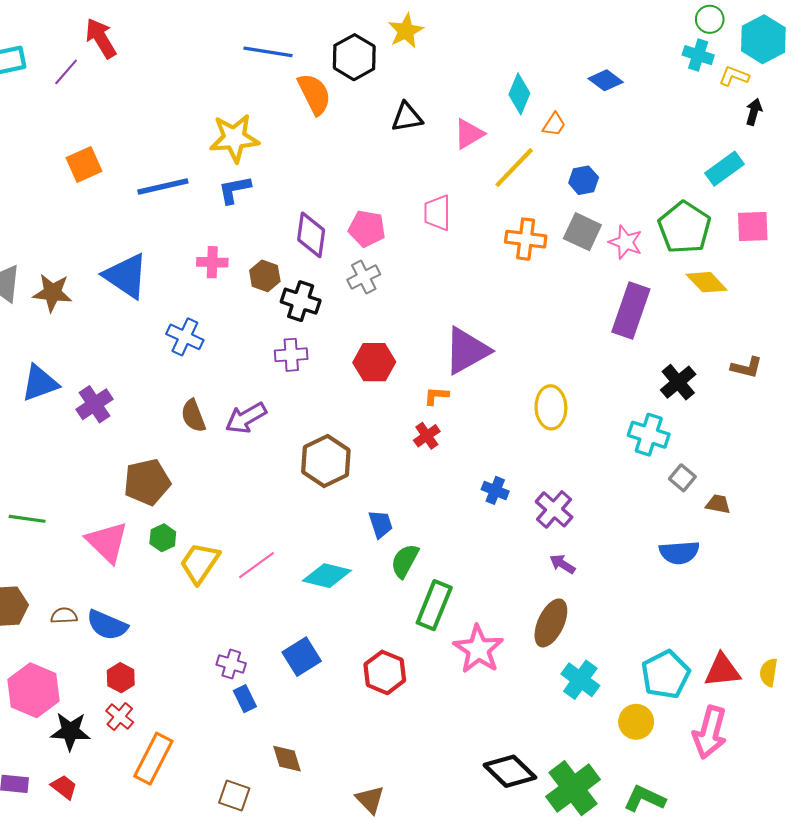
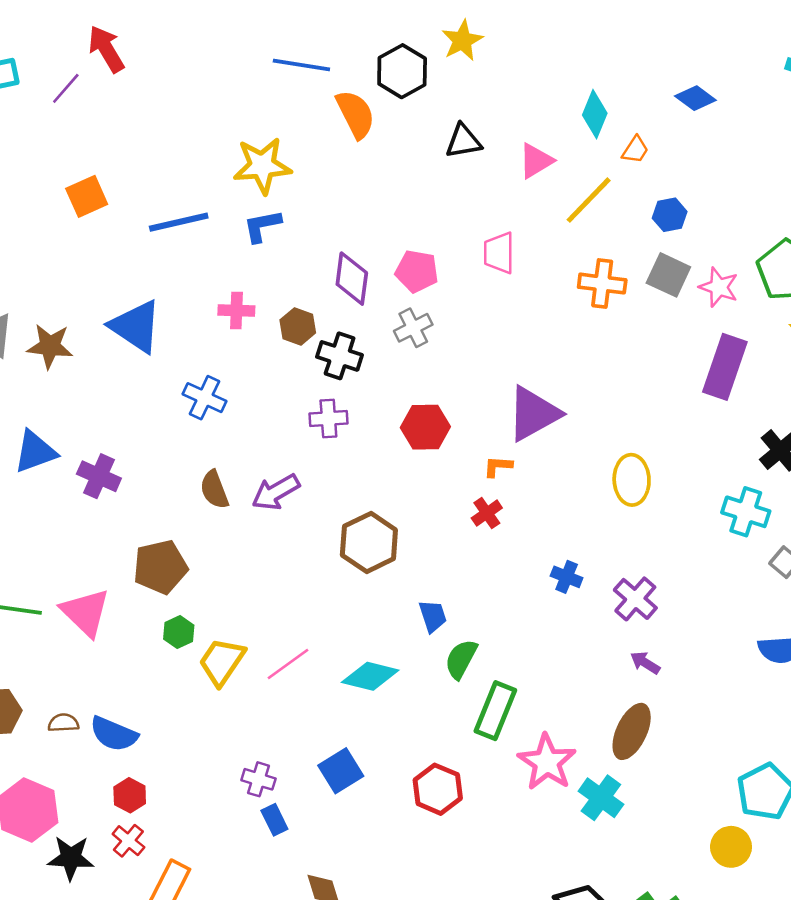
purple cross: (94, 404) -> (99, 476), turned -32
pink triangle: (107, 542) -> (85, 612), moved
cyan cross: (580, 680) -> (601, 798), moved

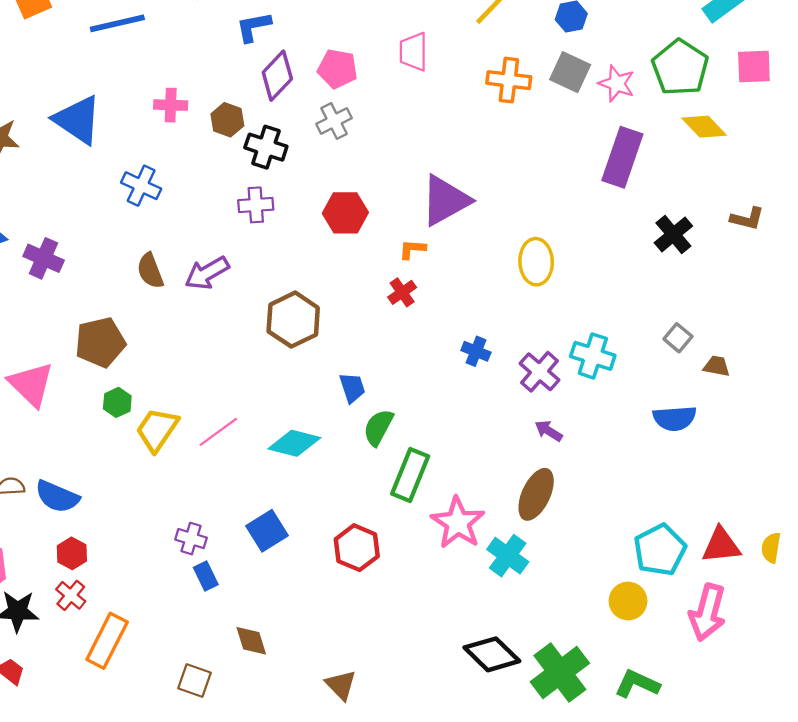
blue L-shape: (262, 226) -> (253, 27), moved
purple diamond: (352, 279) -> (277, 76), turned 36
cyan cross: (746, 512) -> (593, 356), moved

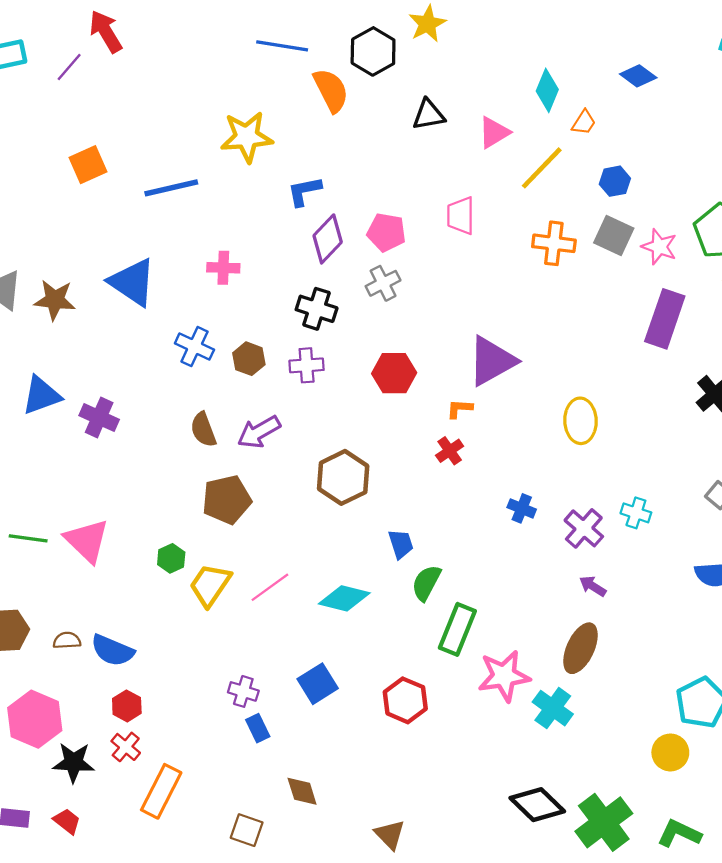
brown hexagon: (227, 120) -> (249, 359), moved
brown pentagon: (100, 342) -> (227, 500), moved
cyan cross: (593, 356) -> (636, 513), size x0.7
pink star: (458, 523) -> (504, 676), turned 30

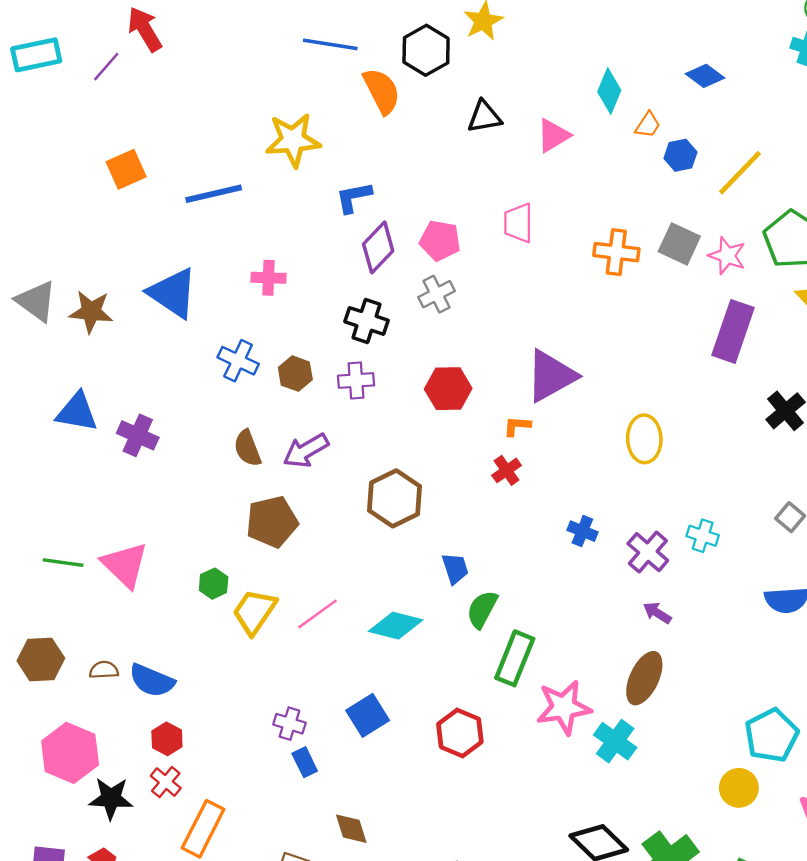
yellow line: (542, 168) -> (740, 173), moved
blue hexagon: (615, 181) -> (680, 155), moved
blue triangle: (41, 395) -> (77, 412), turned 30

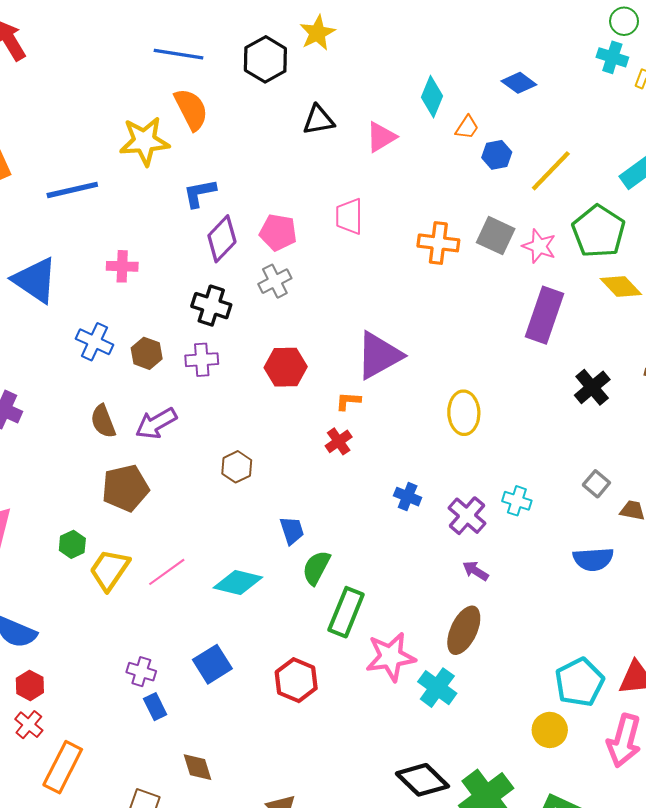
orange semicircle: (382, 91) -> (191, 109), moved
brown hexagon: (395, 498) -> (237, 467), size x0.6

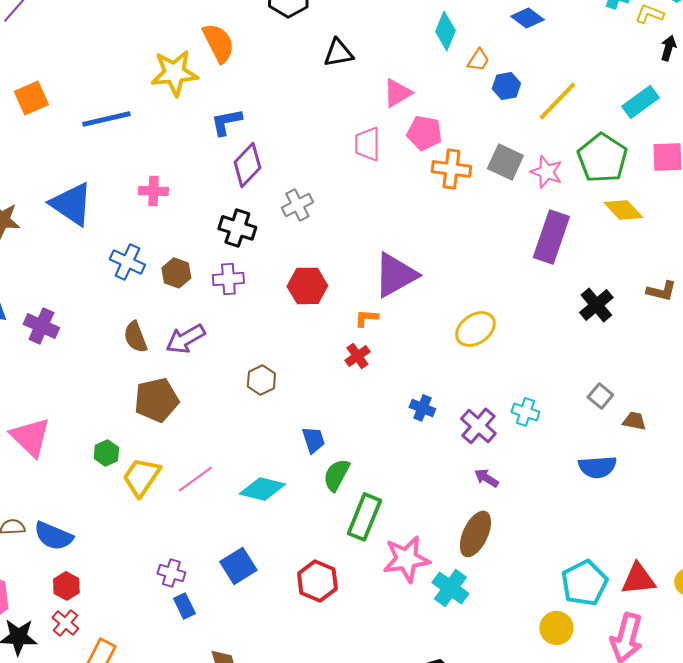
pink triangle: (381, 137) -> (397, 93), moved
pink pentagon: (278, 232) -> (424, 133), moved
yellow ellipse: (464, 413) -> (475, 329), turned 57

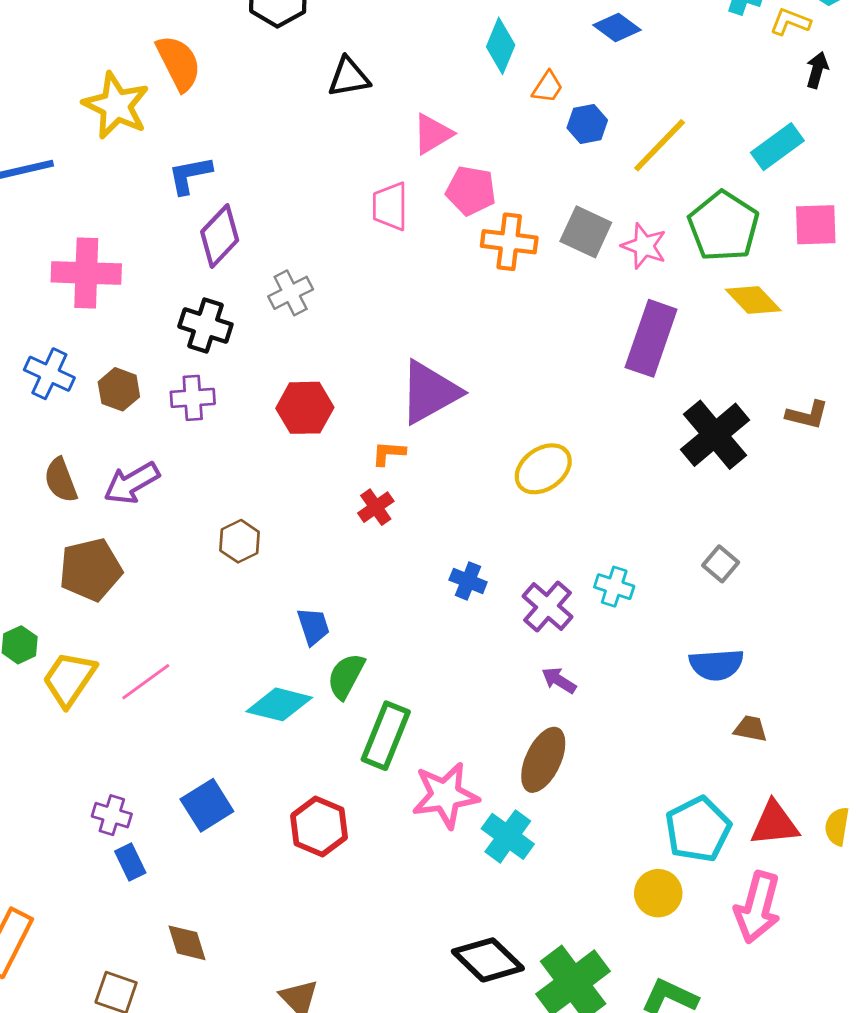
yellow star: (174, 73) -> (116, 106), turned 30
pink cross: (153, 191) -> (86, 273), size x1.6
black cross: (596, 305) -> (715, 435), size x1.4
brown trapezoid: (634, 421) -> (750, 729), moved
cyan diamond: (262, 489) -> (279, 704), moved

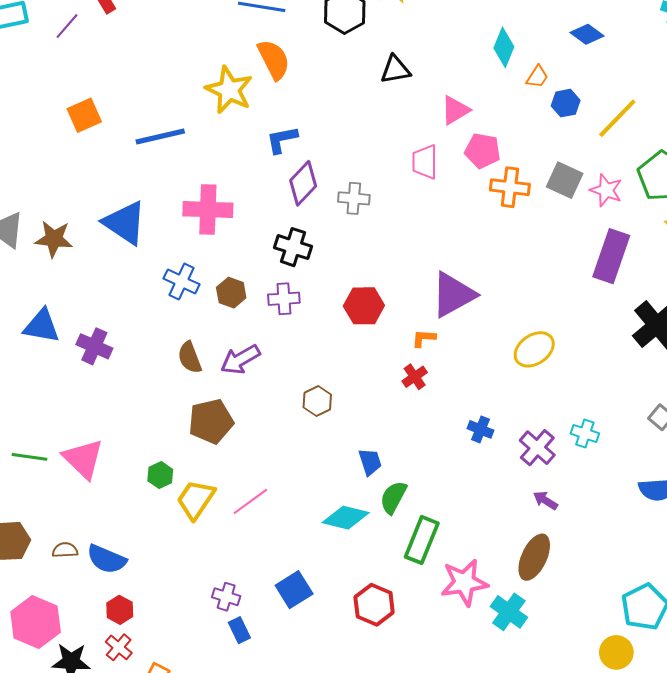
gray cross: (291, 293) -> (354, 198), moved, turned 32

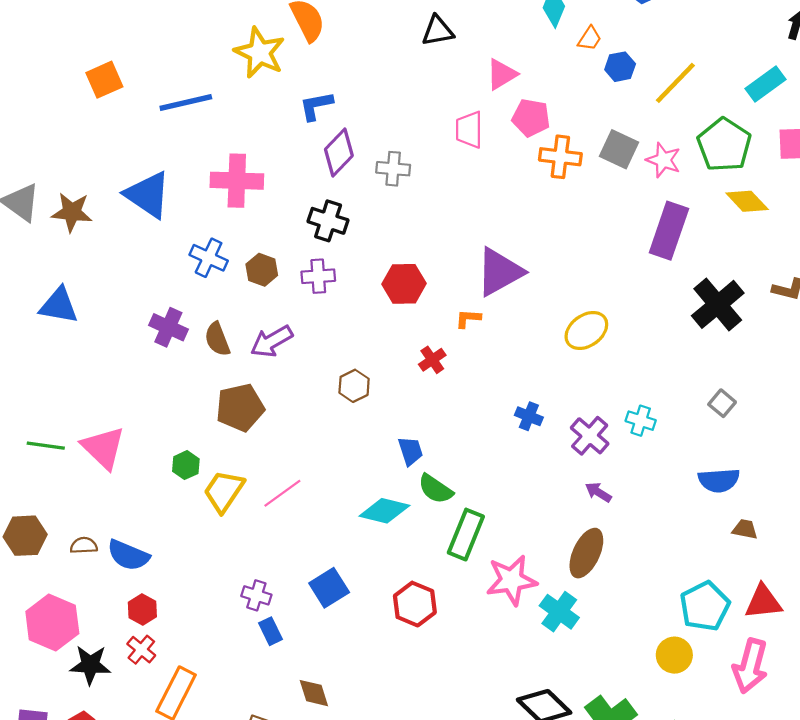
purple cross: (94, 346) -> (168, 327), moved
red cross: (415, 377) -> (432, 360), moved
green semicircle: (393, 497) -> (435, 489), turned -84

